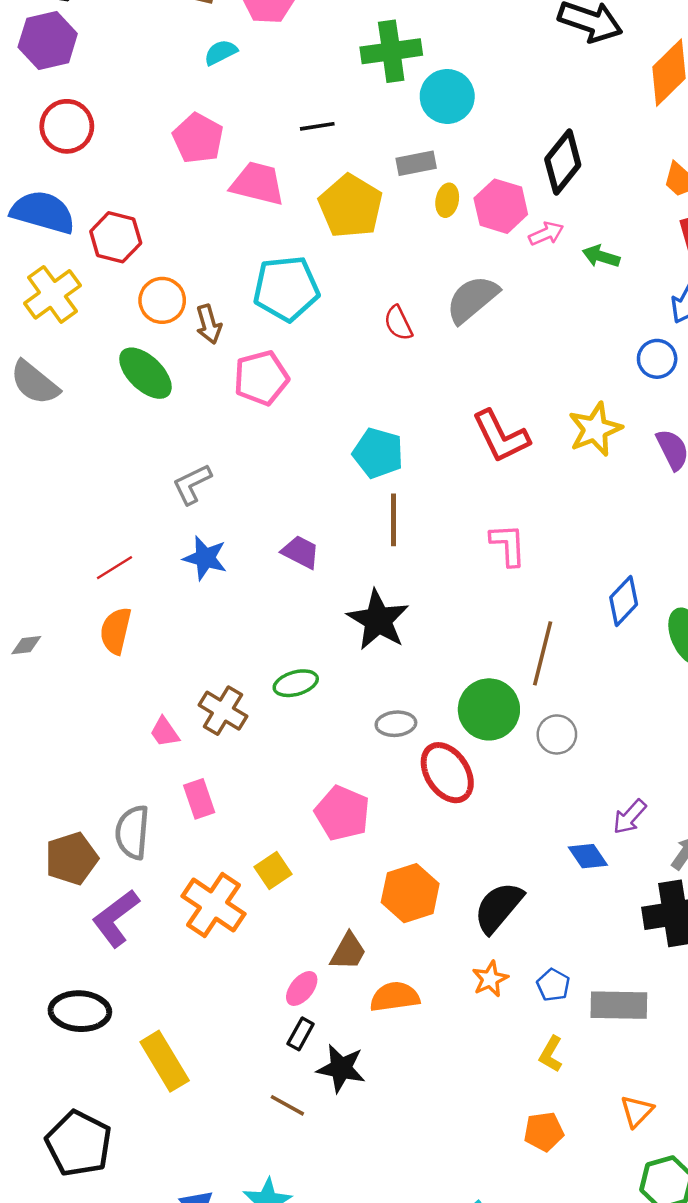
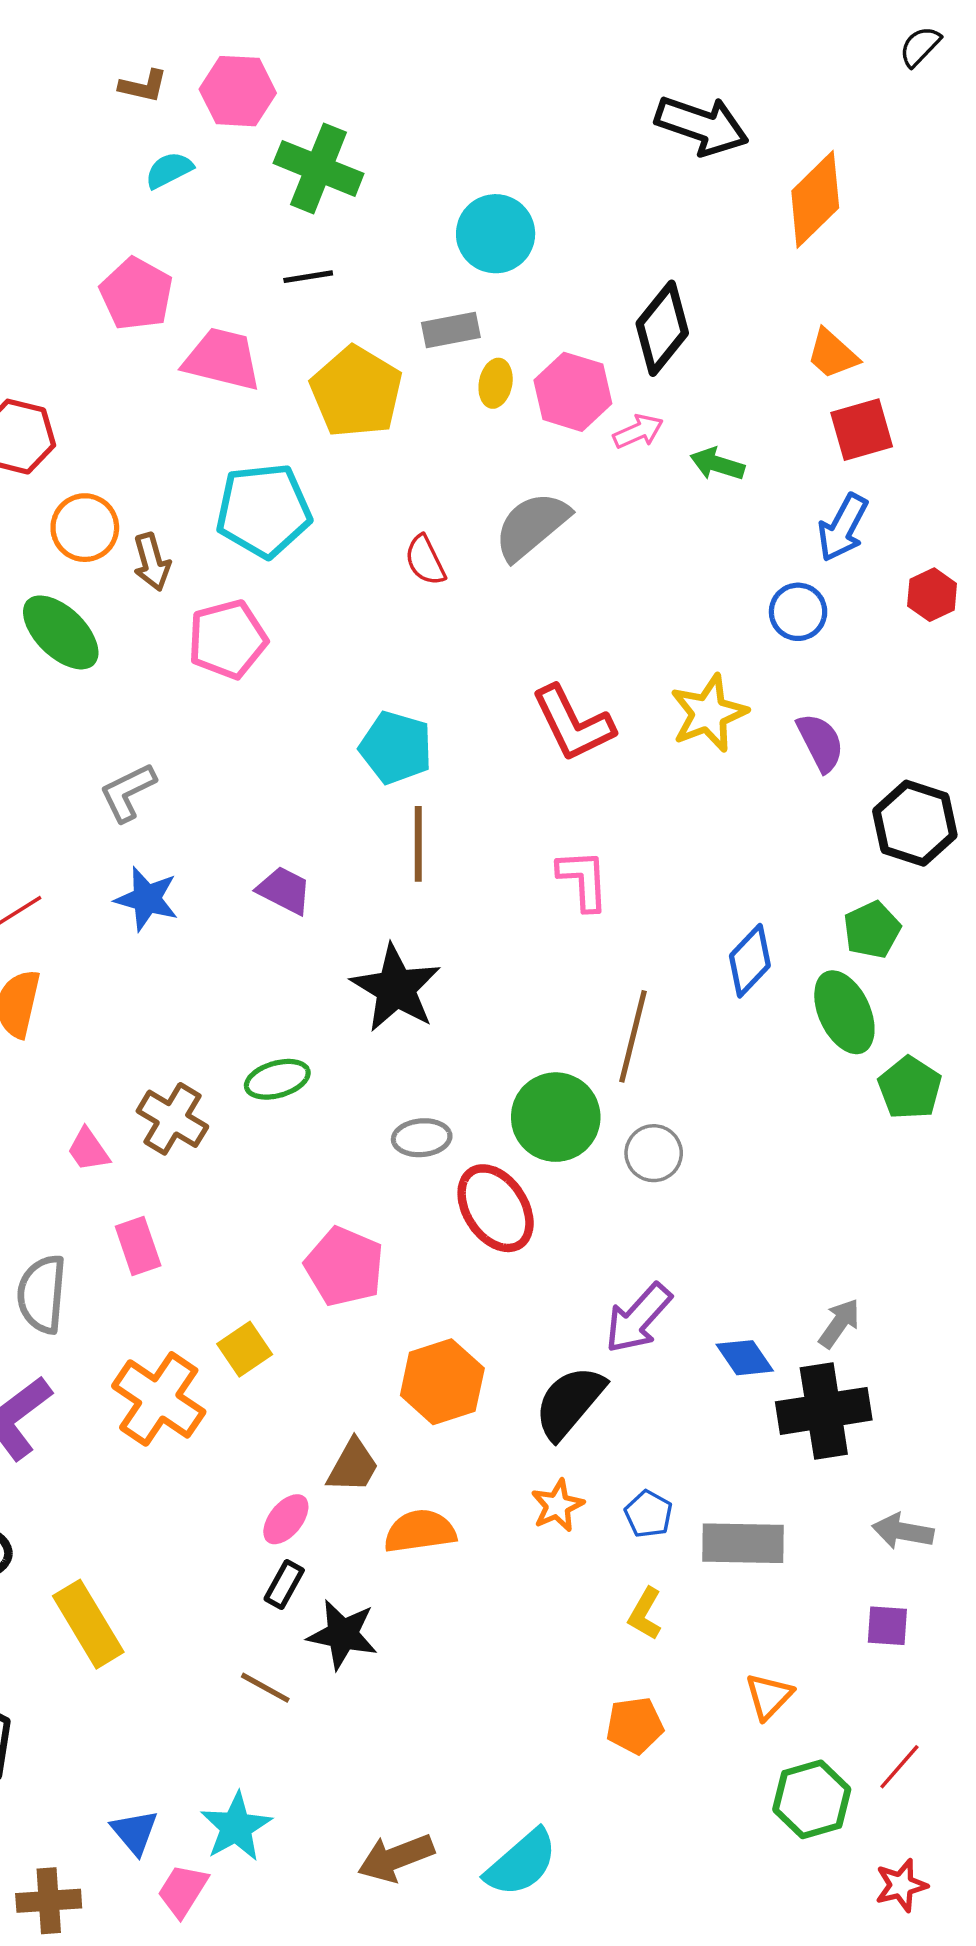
green cross: (391, 51) -> (319, 168), moved, turned 30
purple arrow: (630, 817) -> (638, 1318), moved, size x1.4
blue diamond: (588, 856) -> (745, 1358), moved

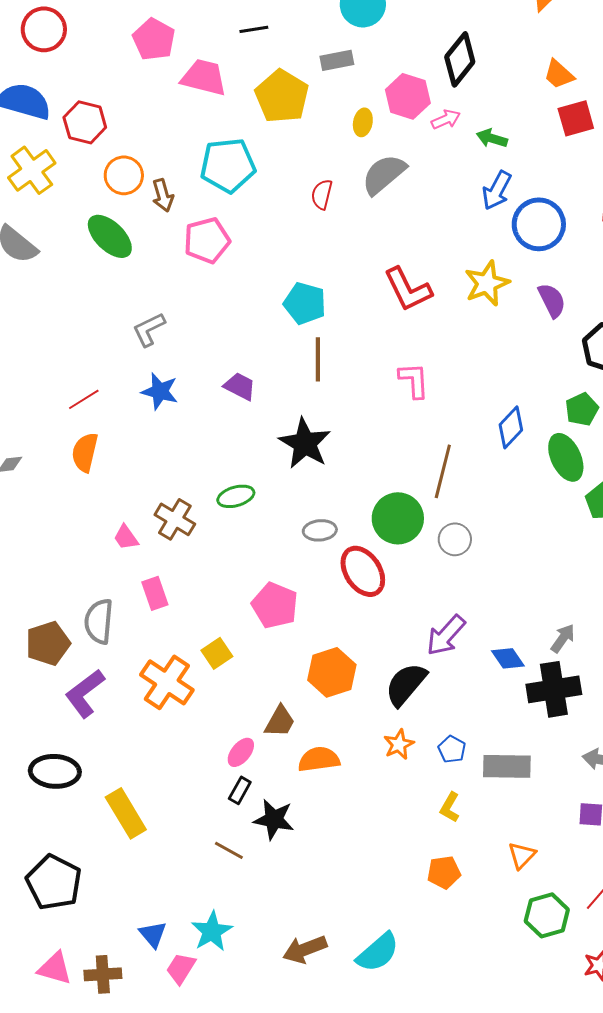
yellow ellipse: (496, 383) -> (363, 122), moved
blue arrow: (843, 528) -> (497, 190), moved
red semicircle: (425, 560) -> (322, 194), turned 40
blue circle: (798, 612) -> (539, 224), size x1.6

